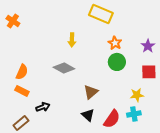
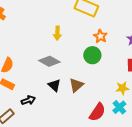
green circle: (117, 62) -> (92, 55), moved
cyan cross: (134, 114) -> (119, 107), turned -32
black triangle: (88, 115) -> (54, 85), moved

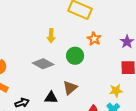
green circle: (92, 55) -> (75, 56), moved
black triangle: (54, 85) -> (51, 98), moved, turned -40

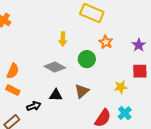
yellow star: (116, 91) -> (121, 87), moved
black triangle: (51, 98) -> (56, 95), moved

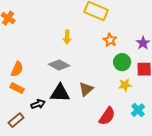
green circle: (87, 59) -> (122, 62), moved
black triangle: (56, 95) -> (60, 93), size x1.5
cyan cross: (125, 113) -> (138, 110), moved

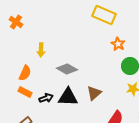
yellow arrow: (67, 37) -> (41, 50), moved
black arrow: (38, 104) -> (46, 98), moved

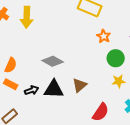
yellow arrow: (41, 50) -> (27, 17), moved, size x1.5

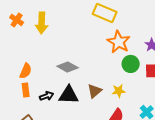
orange star: (104, 36) -> (119, 42), size x1.6
yellow star: (119, 81) -> (119, 91), moved
orange rectangle: (11, 84) -> (26, 90), turned 56

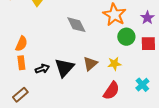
gray diamond: (68, 67) -> (76, 25), moved, turned 35
black triangle: (69, 95) -> (64, 68), turned -50

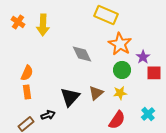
purple star: (147, 18) -> (143, 57), moved
green circle: (126, 37) -> (122, 70), moved
black arrow: (42, 69) -> (48, 115), moved

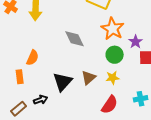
orange semicircle: (27, 73) -> (33, 58), moved
cyan cross: (148, 114) -> (141, 99), turned 32

